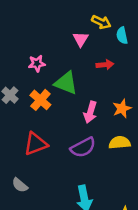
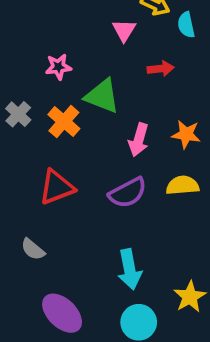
orange star: (122, 108) -> (186, 134), turned 30

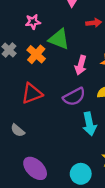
cyan arrow: (130, 269) -> (89, 124), moved

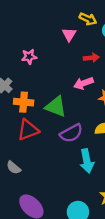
green triangle: (59, 39) -> (56, 107), moved
orange cross: (36, 54) -> (24, 102), moved, turned -36
pink arrow: (81, 65) -> (83, 83), moved, turned 54

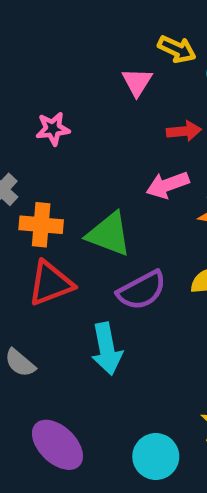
cyan arrow: (87, 161) -> (107, 349), moved

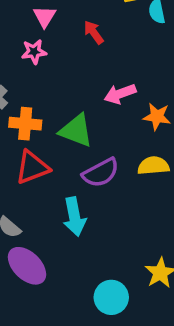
pink triangle: (137, 82) -> (45, 17), moved
red arrow: (184, 131) -> (94, 32), moved, turned -120
purple ellipse: (57, 445) -> (27, 266), moved

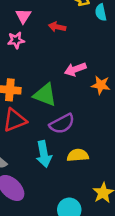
red arrow: (94, 32) -> (57, 27), turned -42
yellow semicircle: (153, 166) -> (78, 155), moved

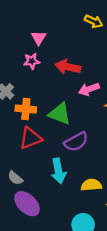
red arrow: (57, 27) -> (68, 67), moved, size x1.5
yellow semicircle: (78, 155) -> (91, 185), moved

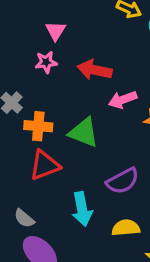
purple semicircle: (76, 142) -> (123, 181), moved

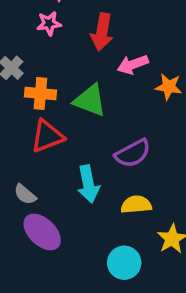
red arrow: (95, 70) -> (102, 32), turned -92

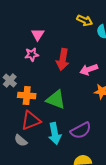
pink arrow: (133, 64) -> (89, 69), moved
cyan arrow: (88, 184) -> (55, 133), moved
gray semicircle: (25, 194) -> (21, 140), moved

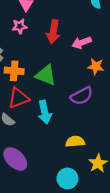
purple semicircle: (81, 130) -> (82, 96), moved

